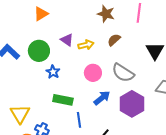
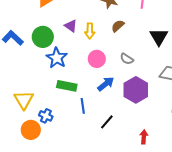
yellow arrow: (86, 45) -> (90, 31), turned 105
blue star: (53, 72) -> (57, 58), size x1.5
gray semicircle: (123, 73) -> (127, 59), size x0.6

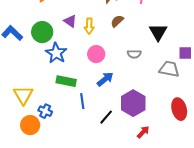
gray semicircle: (127, 59) -> (134, 54), moved, turned -32
purple hexagon: (136, 90) -> (133, 103), moved
red arrow: (144, 137) -> (143, 132), turned 40

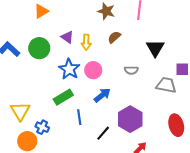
blue star: (56, 53) -> (69, 69), moved
green rectangle: (66, 81) -> (63, 97), turned -42

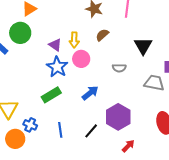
purple triangle: (67, 37) -> (55, 45), moved
green circle: (39, 48) -> (20, 33), moved
pink circle: (93, 70) -> (81, 59), moved
blue line: (79, 117) -> (60, 130), moved

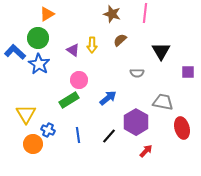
pink circle: (81, 59) -> (79, 80), moved
blue star: (57, 67) -> (39, 64), moved
gray trapezoid: (154, 83) -> (163, 102), moved

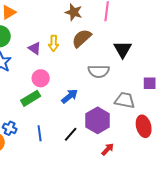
brown semicircle: (120, 40) -> (82, 38), size x1.5
purple square: (188, 72) -> (150, 83), moved
gray semicircle: (137, 73) -> (99, 71), size x1.5

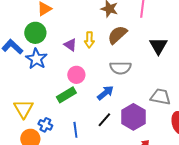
gray semicircle: (99, 71) -> (120, 68), moved
black line: (71, 134) -> (104, 120), moved

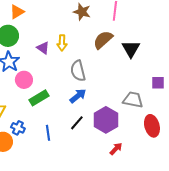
brown semicircle: (117, 35) -> (103, 40), moved
gray semicircle: (120, 68) -> (78, 71), moved, turned 75
pink circle: (76, 75) -> (24, 80), moved

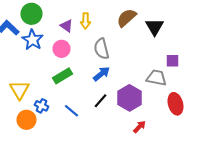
pink circle: (24, 80) -> (62, 49), moved
purple square: (158, 83) -> (172, 61), moved
blue line: (48, 133) -> (72, 111), turned -42

